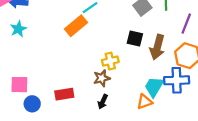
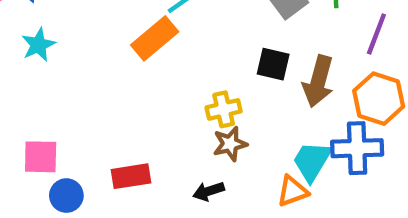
brown star: (102, 78) -> (230, 144), moved
black arrow: (103, 102) -> (209, 191), turned 48

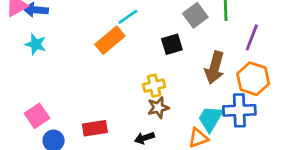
cyan star: (38, 45) -> (36, 44), turned -30
black square: (273, 64) -> (172, 44), moved, turned -30
pink square: (41, 157) -> (37, 116), turned -35

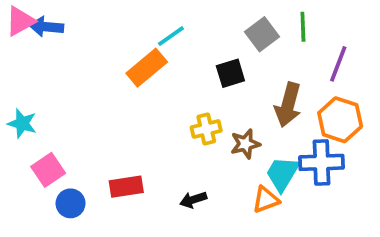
cyan star: (36, 44) -> (22, 123), moved
brown star: (158, 108) -> (245, 144), moved

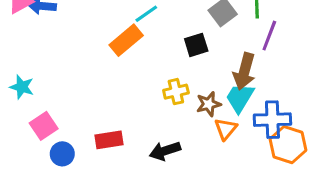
purple line: (338, 64) -> (269, 36), moved
orange hexagon: (340, 120) -> (288, 145), moved
cyan trapezoid: (282, 174) -> (240, 98), moved
black arrow: (193, 200) -> (165, 151), size x1.4
orange triangle: (266, 200) -> (226, 129), moved, turned -30

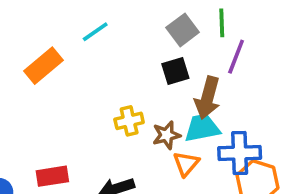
orange rectangle: (126, 40) -> (43, 66), moved
black square: (196, 45) -> (175, 71), moved
cyan trapezoid: (240, 98) -> (202, 128), turned 48

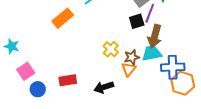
purple line: (236, 57) -> (150, 13), moved
yellow cross: (129, 121) -> (111, 49), turned -35
orange triangle: (186, 164) -> (129, 69), moved

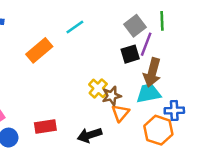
brown star: (132, 57) -> (112, 96), moved
blue cross: (173, 67) -> (174, 111), size x0.7
orange hexagon: (183, 83) -> (158, 130), moved

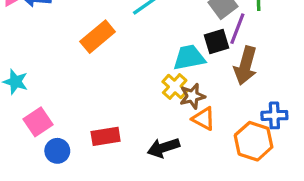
cyan trapezoid: (149, 93) -> (189, 58), moved
orange triangle: (120, 113) -> (204, 119), turned -42

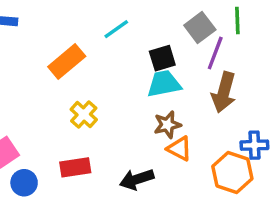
black square: (217, 41) -> (162, 58), moved
yellow cross: (175, 87) -> (84, 114), moved

